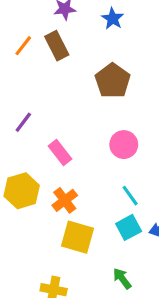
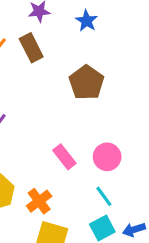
pink circle: (124, 145) -> (107, 157), moved
pink rectangle: (60, 153) -> (64, 157), moved

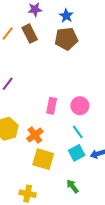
brown pentagon: (87, 83) -> (66, 39), moved, turned 30
pink rectangle: (64, 157) -> (52, 106), turned 49

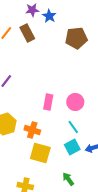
blue star: (66, 16) -> (49, 16), moved
brown pentagon: (66, 39) -> (76, 38), moved
orange cross: (35, 135) -> (32, 130), turned -35

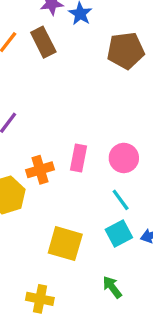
orange cross: (32, 130) -> (40, 170), moved, turned -35

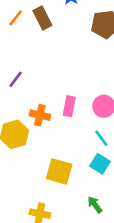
orange cross: (40, 170) -> (40, 115), turned 30
cyan square: (119, 233) -> (100, 164), turned -30

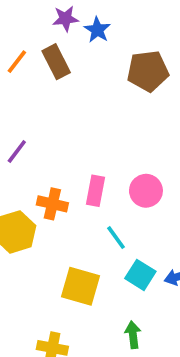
cyan line: (101, 138) -> (116, 238), moved
green arrow: (95, 205) -> (133, 335), turned 30

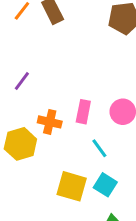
cyan square: (140, 275) -> (105, 185), moved

